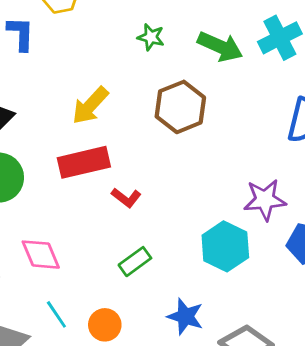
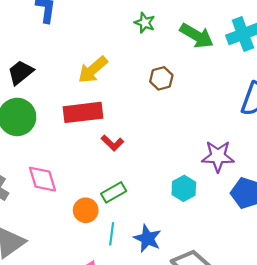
brown hexagon: (180, 107) -> (161, 78), size x0.6
cyan hexagon: (225, 246) -> (184, 188), size x0.7
cyan line: (56, 314) -> (112, 234), moved, turned 35
orange circle: (105, 325) -> (86, 210), moved

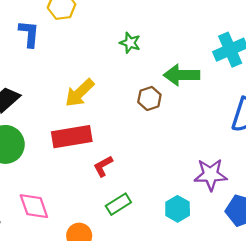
green arrow: (197, 36) -> (182, 75), moved, turned 152
red L-shape: (112, 143) -> (103, 166), turned 110
green rectangle: (114, 192) -> (118, 204), moved

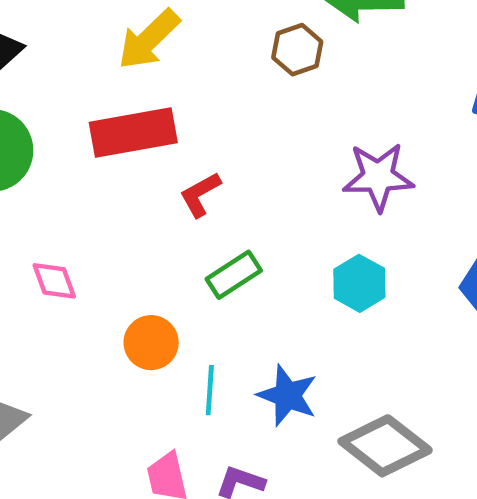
purple star: (211, 175) -> (378, 177), moved
pink diamond: (34, 206) -> (54, 281), size x0.7

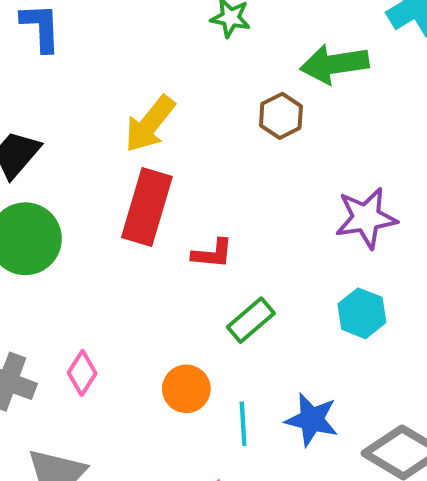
red rectangle: (133, 132) -> (147, 207), turned -56
red L-shape: (200, 194) -> (212, 254), turned -138
pink diamond: (54, 281) -> (82, 373), moved, turned 60

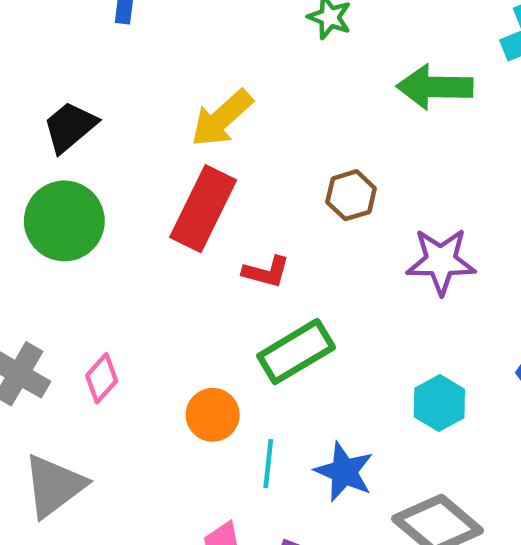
brown hexagon: (281, 116) -> (351, 195), moved
cyan hexagon: (362, 313) -> (439, 403), moved
green rectangle: (251, 320) -> (296, 352), size x1.4

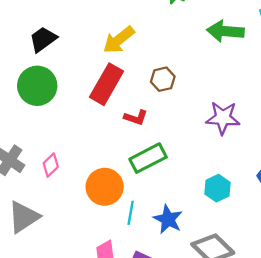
brown hexagon: (351, 195) -> (163, 79), moved
orange circle: (213, 415) -> (105, 187), size x1.4

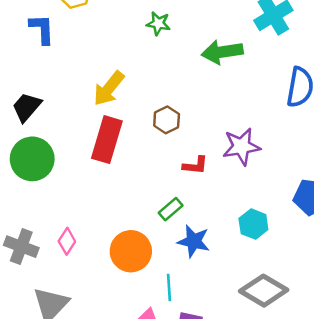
red L-shape: (136, 118) -> (195, 165), moved
green rectangle: (148, 158) -> (171, 209), size x0.6
cyan line: (131, 213) -> (169, 287), moved
blue star: (168, 219) -> (194, 241), moved

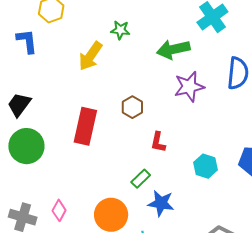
yellow arrow: (109, 89) -> (90, 56), moved
purple star: (241, 146) -> (189, 87), moved
red L-shape: (195, 165) -> (158, 142), turned 100
cyan hexagon: (253, 224) -> (206, 166), moved

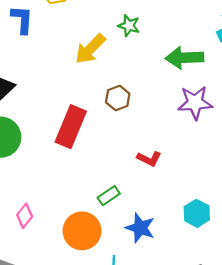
brown hexagon: (132, 107) -> (118, 98), moved
red L-shape: (158, 142) -> (149, 159), turned -85
cyan hexagon: (206, 166) -> (197, 213), moved
green rectangle: (141, 179) -> (109, 196), moved

